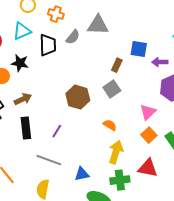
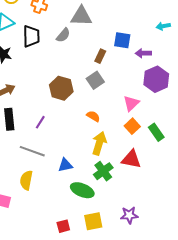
gray semicircle: (73, 37) -> (63, 35), moved
green cross: (120, 180) -> (103, 171), turned -30

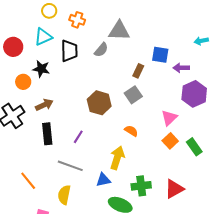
yellow arrow: (99, 143) -> (117, 158), moved
red triangle: (131, 159) -> (174, 189), moved, turned -40
green cross: (103, 171) -> (141, 186), turned 30

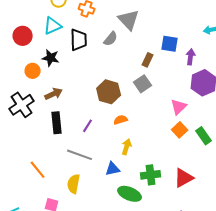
gray triangle: (119, 31) -> (129, 20), turned 45
purple arrow: (181, 68) -> (191, 57), turned 98
orange semicircle: (131, 131) -> (121, 120), moved, turned -48
yellow arrow: (117, 158) -> (127, 147), size x0.7

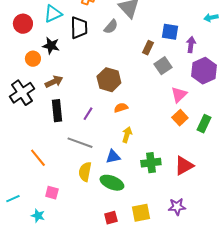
gray square: (143, 84) -> (163, 66), moved
green rectangle: (204, 136) -> (204, 124), turned 60
yellow semicircle: (74, 184) -> (85, 172), moved
green ellipse: (130, 194) -> (112, 183), moved

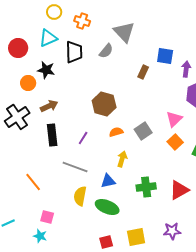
gray square: (163, 66) -> (143, 131), moved
cyan star: (38, 216) -> (40, 236), moved

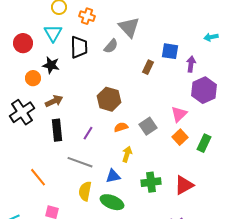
cyan triangle: (48, 38) -> (53, 33), turned -36

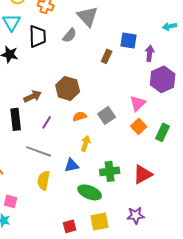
brown arrow: (54, 101) -> (33, 96), moved
green ellipse: (112, 202) -> (90, 192), moved

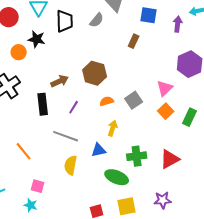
blue square: (129, 40) -> (149, 15), moved
purple arrow: (150, 53) -> (178, 24), moved

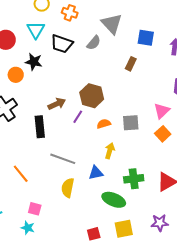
black trapezoid: (65, 21) -> (62, 44), turned 110
gray square: (134, 100) -> (131, 123), turned 30
purple line: (74, 107) -> (78, 117), moved

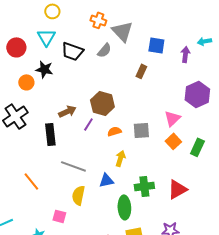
orange cross: (70, 13) -> (98, 20), moved
green ellipse: (114, 200) -> (124, 207), turned 65
pink square: (35, 209) -> (59, 216), moved

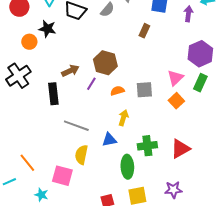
green rectangle: (197, 147) -> (200, 83), moved
orange line: (31, 181) -> (27, 163), moved
pink square: (59, 216) -> (62, 176), size x1.5

